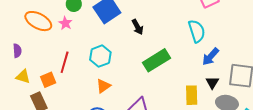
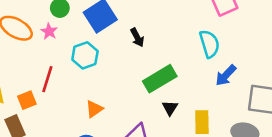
cyan hexagon: (100, 56) -> (85, 55), moved
black triangle: (212, 83) -> (170, 108), moved

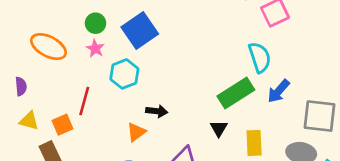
pink star: (49, 31) -> (95, 49), moved
black arrow: (137, 37) -> (157, 111), moved, turned -54
green rectangle: (160, 79) -> (236, 93), moved

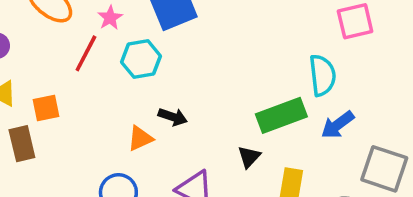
red line: (84, 101) -> (86, 53), moved

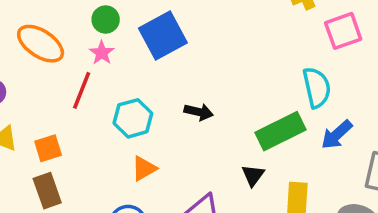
cyan hexagon: (141, 59) -> (133, 118), moved
black arrow: (173, 117) -> (199, 112), moved
brown rectangle: (22, 144) -> (47, 191), moved

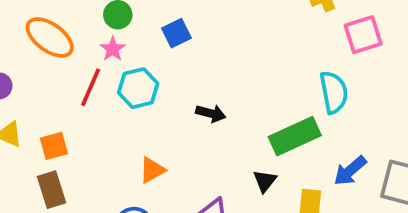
blue square: (163, 35) -> (176, 33), size x0.6
cyan hexagon: (133, 118) -> (138, 88), moved
blue arrow: (337, 135) -> (350, 171), moved

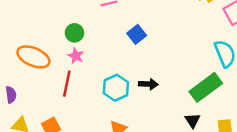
blue square: (176, 33) -> (137, 34), moved
cyan hexagon: (138, 88) -> (116, 88), moved

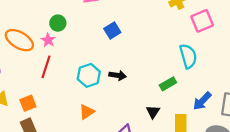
pink star: (76, 56) -> (48, 40), moved
green rectangle: (206, 87) -> (168, 84), size x0.6

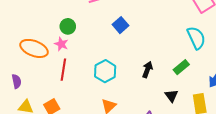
black arrow: (118, 75) -> (147, 70), moved, turned -70

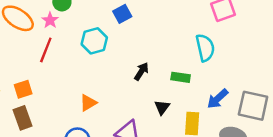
green rectangle: (181, 67) -> (181, 77), turned 35
cyan hexagon: (105, 71) -> (94, 41), moved

